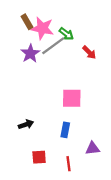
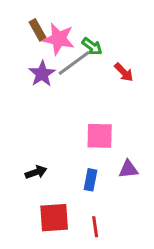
purple triangle: (93, 148) -> (128, 169), moved
red square: (39, 157) -> (54, 218), size x1.5

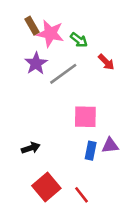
gray line: (74, 63) -> (63, 74), moved
blue rectangle: (91, 180) -> (91, 151), moved
red square: (54, 218) -> (46, 187), turned -36
red line: (95, 227) -> (82, 195), turned -30

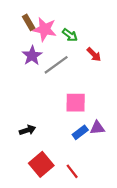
blue rectangle: (91, 151) -> (80, 132), turned 42

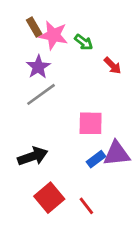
gray line: (56, 65) -> (41, 94), moved
purple triangle: (97, 128) -> (117, 154), size x1.5
black arrow: (27, 130) -> (33, 156), size x1.5

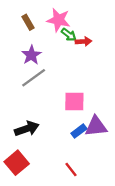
pink star: (53, 35) -> (59, 20), moved
red arrow: (113, 66) -> (83, 41), moved, turned -49
red square: (49, 198) -> (17, 163), moved

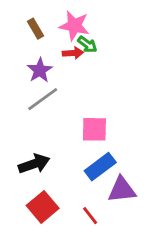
red arrow: (83, 41) -> (73, 53), moved
purple triangle: (96, 126) -> (122, 190), moved
blue rectangle: (79, 131) -> (100, 167), size x1.5
red square: (17, 163) -> (43, 207), moved

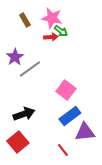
purple star: (40, 70) -> (15, 57), moved
pink square: (94, 129) -> (66, 90), turned 36
red square: (43, 207) -> (18, 142), moved

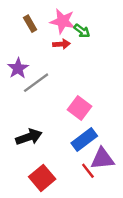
green arrow: (61, 31) -> (82, 31), moved
red square: (18, 142) -> (42, 178), moved
red line: (63, 150) -> (88, 171), moved

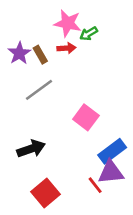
brown rectangle: (30, 24) -> (40, 55), moved
green arrow: (82, 31) -> (89, 34), turned 112
purple star: (18, 68) -> (19, 53), moved
blue rectangle: (84, 139) -> (112, 151), moved

